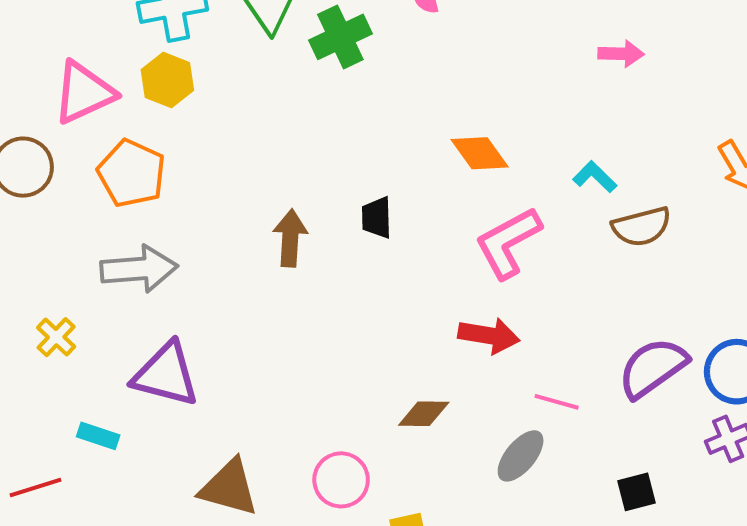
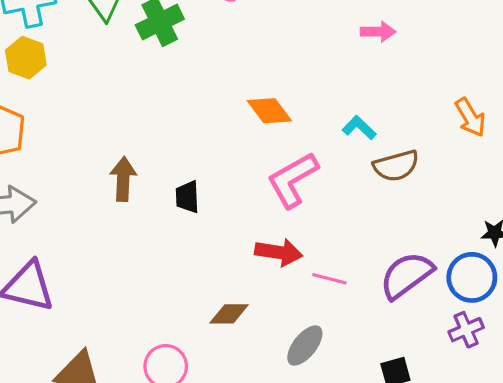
black trapezoid: (377, 218) -> (187, 197), moved
pink line: (557, 402) -> (329, 279), moved

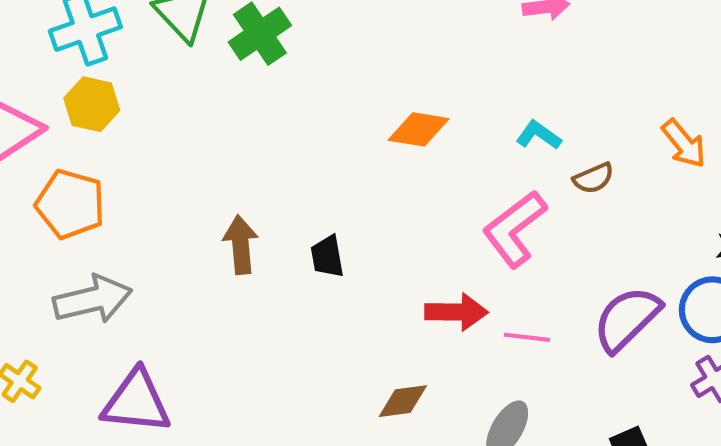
orange diamond: (269, 111) -> (419, 129), turned -36
orange arrow: (470, 117) -> (684, 144), moved
brown semicircle: (396, 166) -> (593, 178), size x0.7
pink L-shape: (293, 180) -> (515, 229), moved

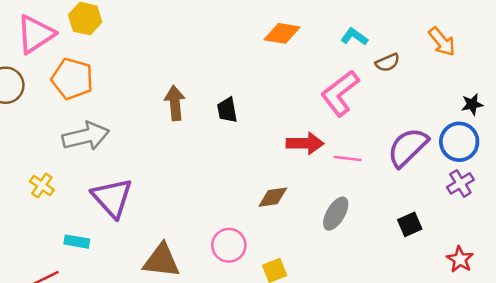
purple triangle: (136, 402) -> (112, 198), turned 42

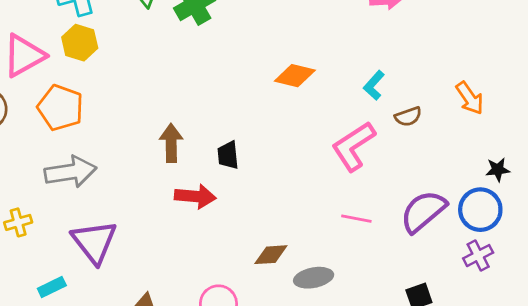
cyan L-shape: (354, 37) -> (374, 85), turned -88
red arrow: (305, 143) -> (195, 196), moved
yellow cross: (42, 186) -> (18, 222), turned 35
gray ellipse: (336, 214) -> (314, 278), moved, turned 44
cyan rectangle: (77, 242) -> (52, 287), turned -40

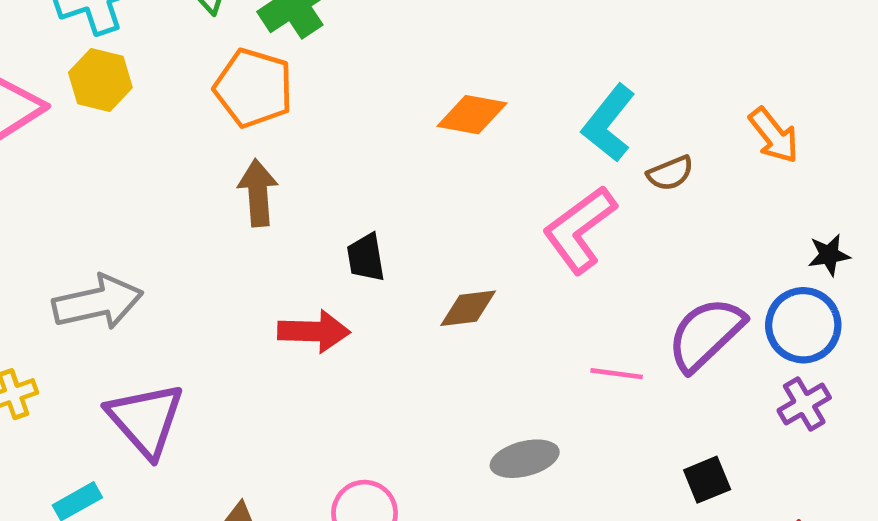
cyan L-shape: (374, 85) -> (609, 123), size x1.5
orange pentagon: (60, 108) -> (254, 88), moved
brown arrow: (171, 143) -> (258, 193), moved
pink line: (356, 219) -> (617, 374), moved
brown diamond: (271, 255) -> (468, 308), moved

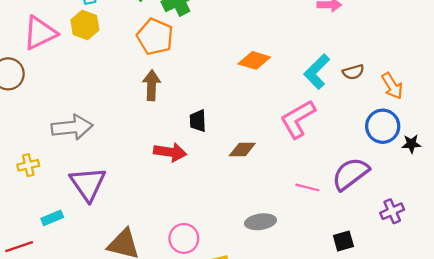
brown semicircle: (670, 173) -> (353, 72), moved
blue circle: (803, 325) -> (383, 126), moved

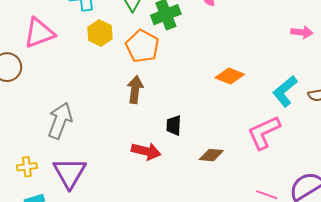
yellow hexagon: (85, 25) -> (100, 33), moved
gray arrow: (72, 127) -> (60, 121), turned -69
yellow cross: (28, 165) -> (27, 167), moved

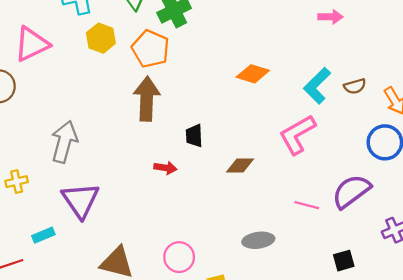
brown arrow: (135, 90) -> (147, 99), size x1.4
red arrow: (146, 151) -> (165, 168), size x0.7
yellow cross: (27, 167) -> (17, 182), moved

